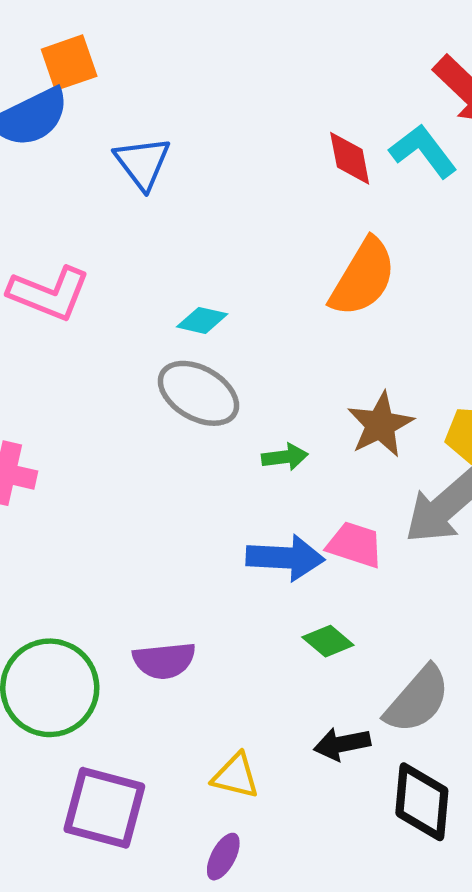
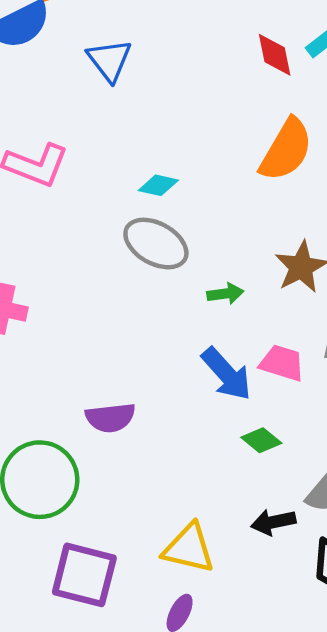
blue arrow: (285, 558) -> (227, 374), turned 46
purple semicircle: (164, 661) -> (110, 418), moved
yellow triangle: (236, 776) -> (189, 548), size x1.4

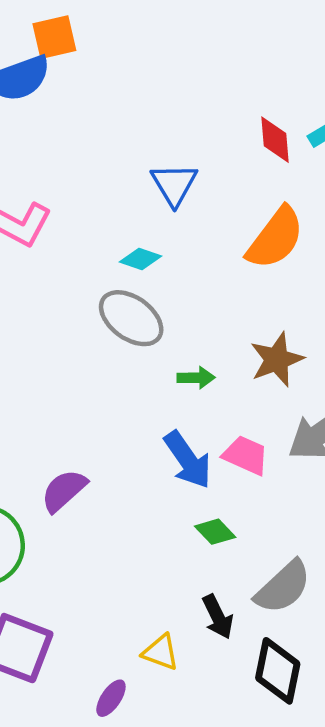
blue triangle: (109, 60) -> (174, 184), moved
purple semicircle: (110, 418) -> (64, 491), turned 138
black arrow: (273, 522) -> (218, 617), turned -111
yellow triangle: (189, 548) -> (161, 652), moved, size x0.7

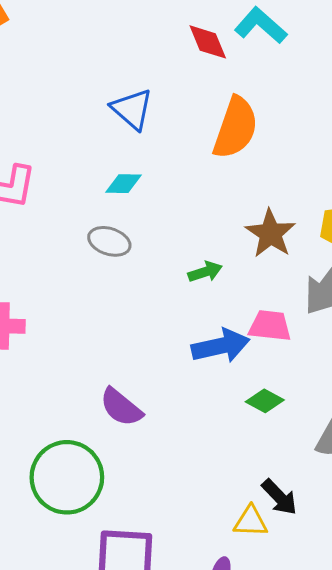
gray ellipse: (131, 318) -> (109, 241), moved, size x0.7
blue arrow: (188, 460) -> (221, 346), turned -50
purple semicircle: (64, 491) -> (121, 407), turned -81
black arrow: (218, 617) -> (279, 497), moved

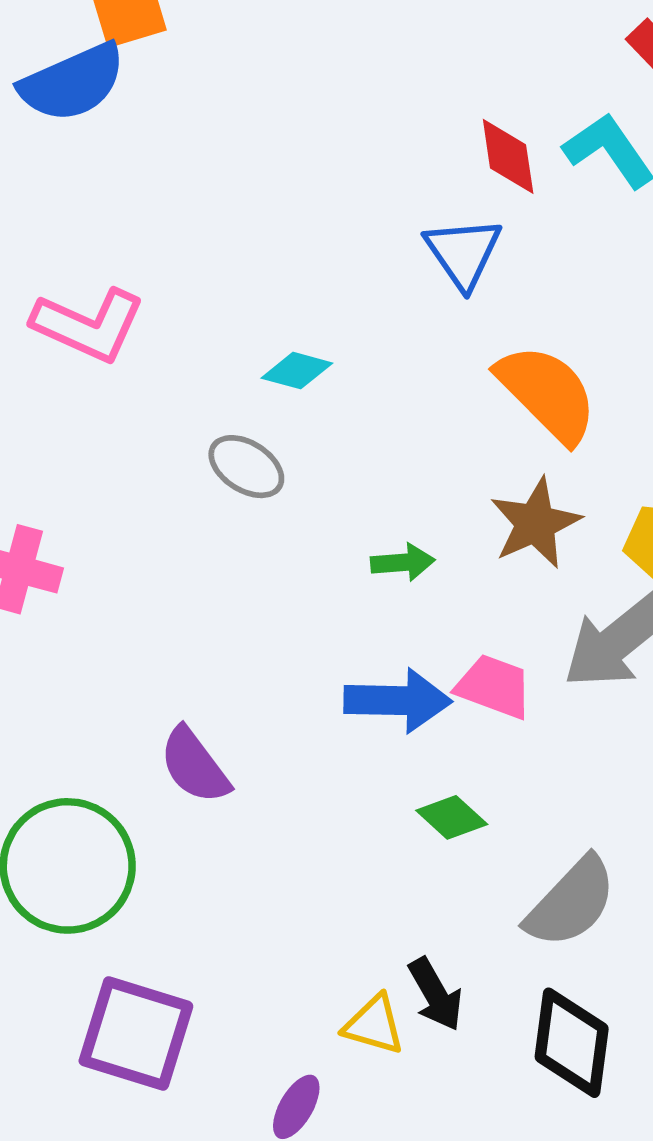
blue triangle: (132, 109) -> (463, 253), moved
orange semicircle: (235, 128) -> (547, 393), moved, turned -78

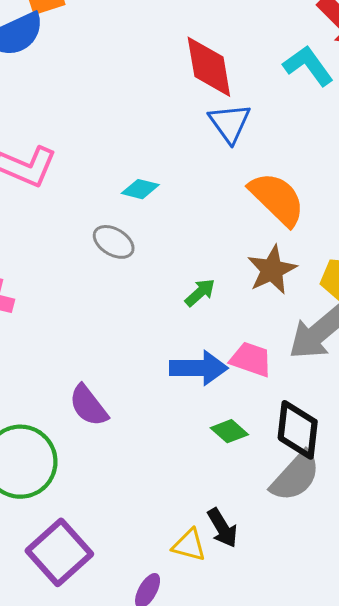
red diamond: (508, 156) -> (209, 67), moved, size x1.5
green arrow: (403, 562) -> (200, 293), turned -36
purple square: (136, 1033) -> (59, 552), turned 32
black diamond: (572, 1043) -> (298, 430), moved

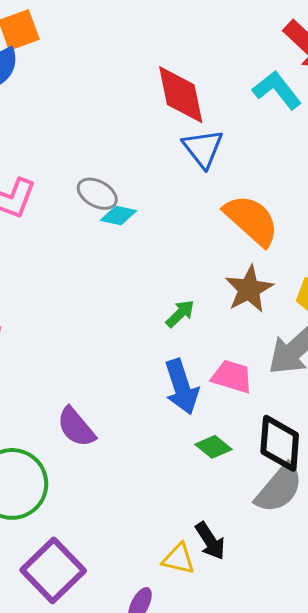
gray ellipse: (114, 242) -> (97, 194), moved
blue arrow: (199, 368) -> (182, 387), turned 74

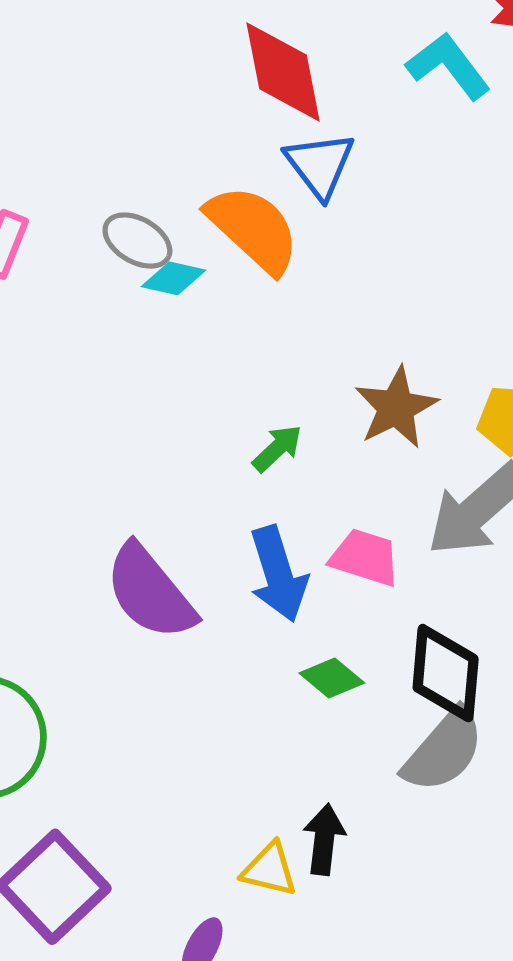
orange semicircle: (251, 220) -> (253, 229), moved
purple semicircle: (76, 427) -> (150, 592), moved, size x1.4
black arrow: (210, 541) -> (324, 839), turned -141

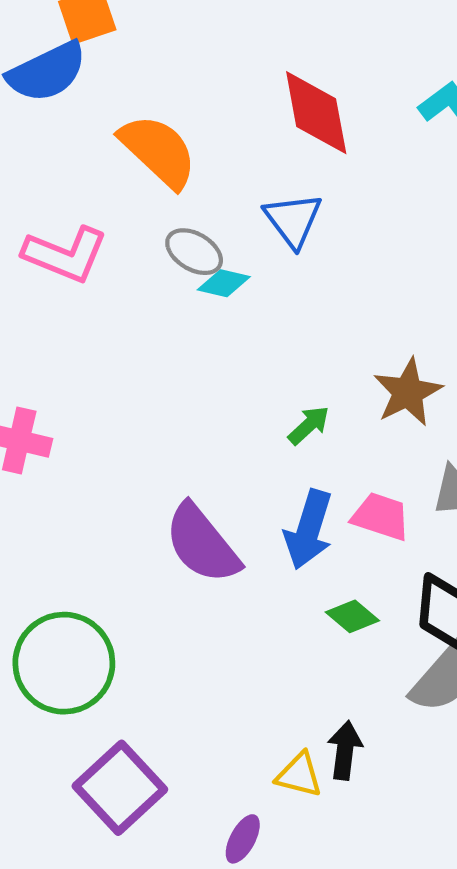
blue triangle: (320, 165) -> (293, 220), moved
orange semicircle: (253, 229) -> (158, 151), moved
blue arrow: (278, 574) -> (309, 530), turned 34

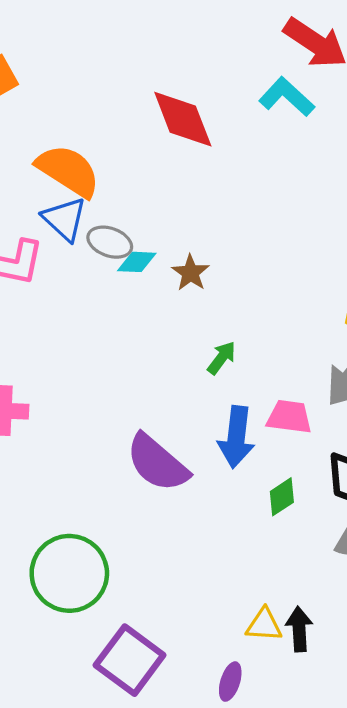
blue triangle: (293, 220) -> (64, 219), moved
brown star: (408, 392) -> (190, 273), moved, size x0.7
green diamond: (352, 616) -> (282, 497), turned -63
black arrow: (345, 750) -> (299, 629), moved

